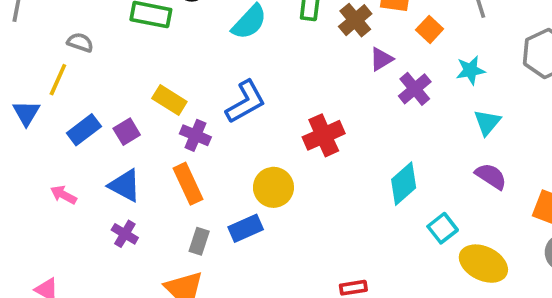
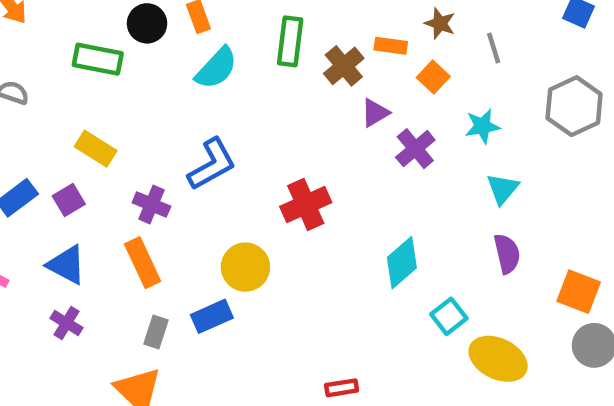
yellow rectangle: (169, 100) -> (96, 149), moved
purple semicircle: (491, 176) -> (507, 254), turned 44

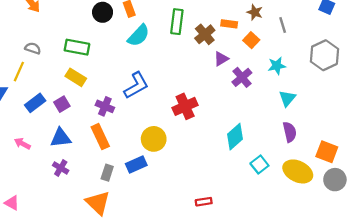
green rectangle: (98, 59) -> (77, 47), moved
blue triangle: (67, 265) -> (61, 138), turned -35
yellow ellipse: (498, 359) -> (298, 171), moved

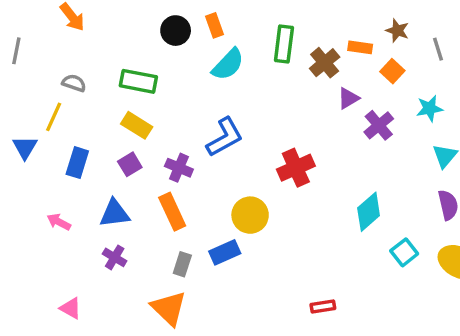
blue rectangle: (35, 103) -> (77, 163), turned -36
purple square: (62, 104) -> (130, 164), moved
pink triangle: (12, 203) -> (71, 308), moved

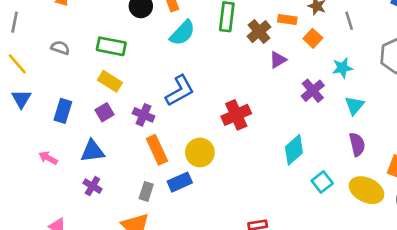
yellow line: (54, 117) -> (17, 64), moved, turned -65
purple cross: (379, 125) -> (313, 91), moved
orange rectangle: (172, 212) -> (157, 150), moved

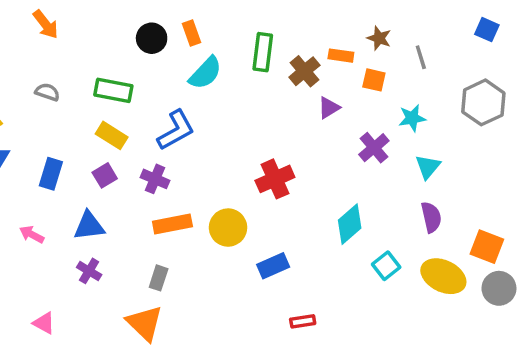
orange square: (313, 38) -> (374, 80), turned -30
blue L-shape: (180, 91) -> (176, 130), moved
orange rectangle: (157, 150) -> (172, 224), turned -76
blue rectangle: (180, 182) -> (273, 266), moved

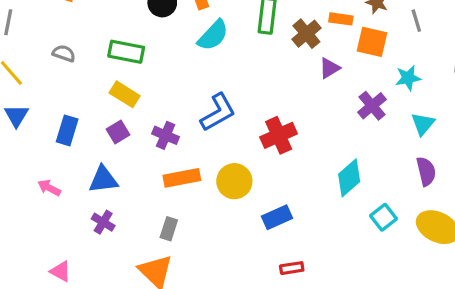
orange square: (374, 80) -> (372, 42), size x1.4
blue L-shape: (176, 130) -> (218, 112), moved
red rectangle: (303, 321) -> (292, 268), moved

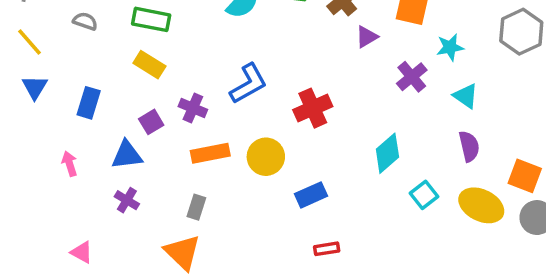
cyan triangle: (423, 124) -> (466, 96), turned -35
purple square: (118, 132) -> (151, 122), moved
pink arrow: (49, 188) -> (70, 164), turned 45

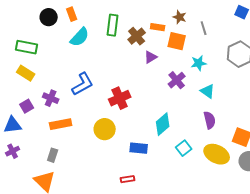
yellow circle: (266, 157) -> (105, 129), moved
blue rectangle: (311, 195) -> (139, 148), moved, turned 30
purple cross: (127, 200) -> (13, 151), turned 32

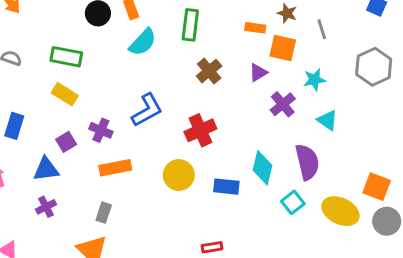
brown cross: (137, 36) -> (209, 71), moved
purple triangle: (151, 57) -> (258, 73), moved
purple semicircle: (210, 120) -> (307, 162), moved, size x1.4
cyan diamond: (163, 124) -> (263, 168), turned -35
blue rectangle: (139, 148) -> (226, 187), moved

